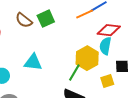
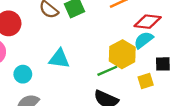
cyan semicircle: (105, 46) -> (144, 40), turned 42
green line: (74, 73) -> (107, 71), turned 36

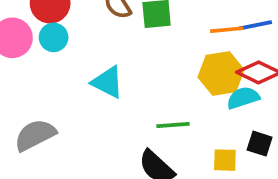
yellow hexagon: (122, 54) -> (221, 74), moved
cyan circle: (23, 74) -> (54, 37), moved

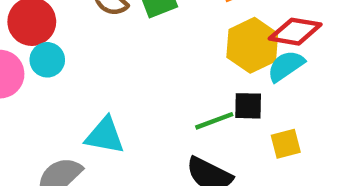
cyan triangle: (108, 82) -> (105, 135), moved
black square: (260, 144) -> (248, 106), moved

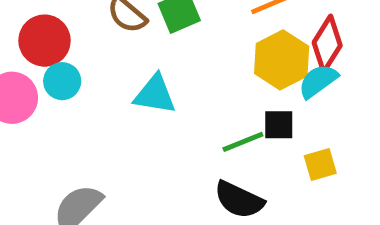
red diamond: (295, 32) -> (327, 44), turned -66
cyan triangle: (105, 135) -> (155, 94), moved

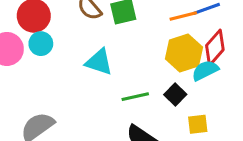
black square: (279, 125) -> (175, 94), turned 35
green line: (243, 142) -> (135, 97), moved

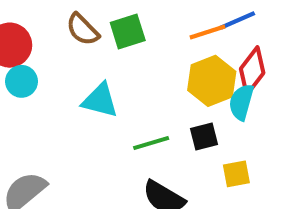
cyan semicircle: (205, 70) -> (241, 102), turned -44
black square: (175, 94) -> (204, 136), turned 35

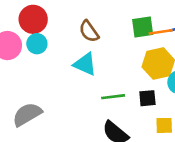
brown semicircle: (83, 29) -> (89, 31), moved
green square: (128, 32) -> (143, 27), moved

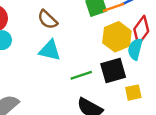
black square: (147, 98) -> (113, 71), size x1.5

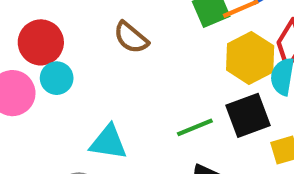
cyan triangle: (50, 50) -> (108, 142), moved

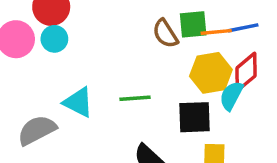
brown semicircle: (131, 38) -> (165, 34), moved
green line: (195, 127) -> (135, 98), moved

